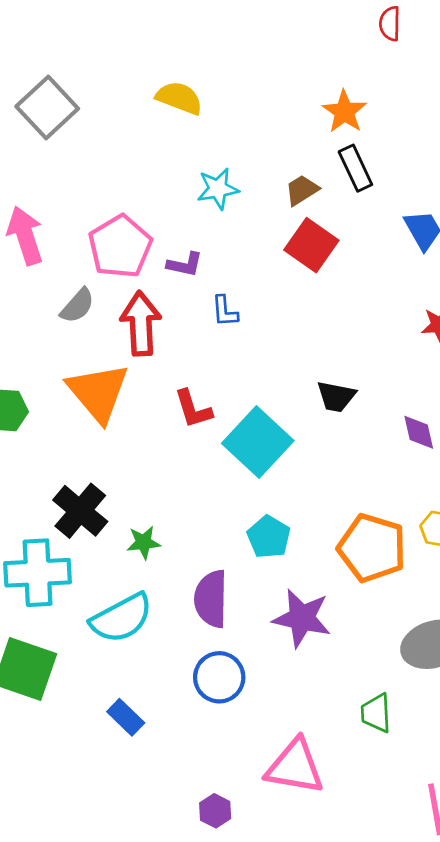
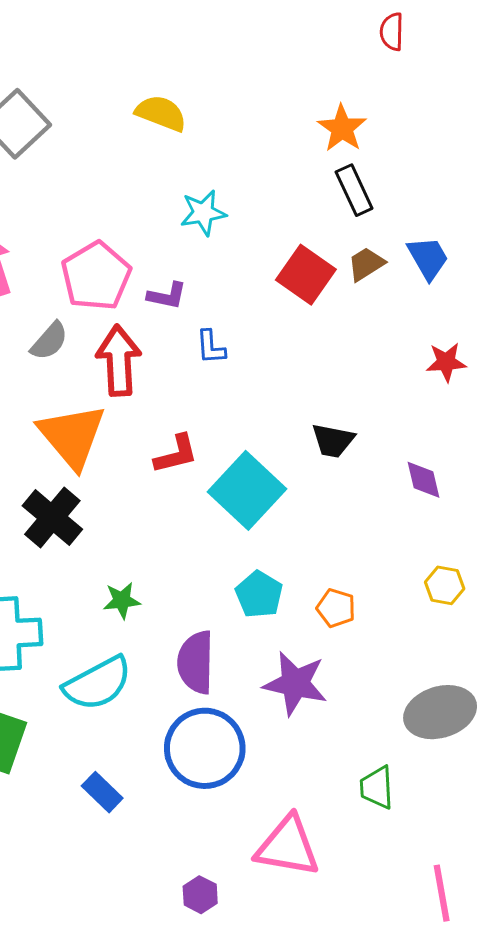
brown trapezoid: (302, 190) -> (366, 264), moved
red L-shape: (193, 409) -> (176, 454), turned -87
black cross: (80, 511) -> (52, 517), moved
orange pentagon: (372, 548) -> (336, 608), moved, size x0.5
blue circle: (219, 677) -> (205, 748), size x1.4

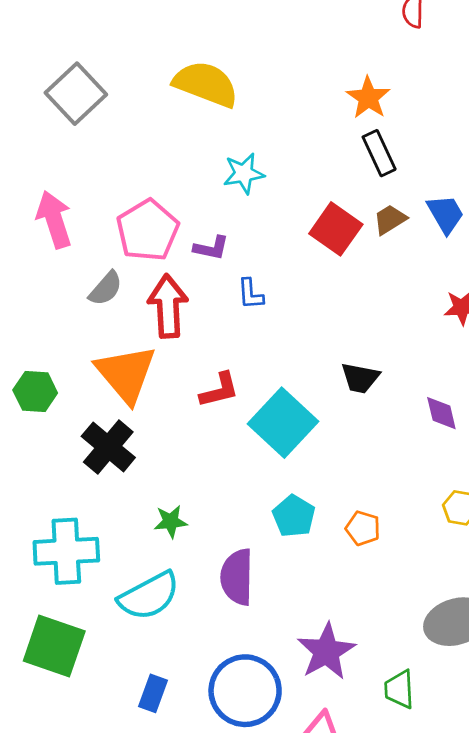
yellow semicircle: (161, 113) -> (206, 84), size x1.4
purple star: (295, 683) -> (326, 651), moved, turned 30
blue circle: (205, 748) -> (245, 691), moved
blue rectangle: (102, 792) -> (153, 693), turned 66

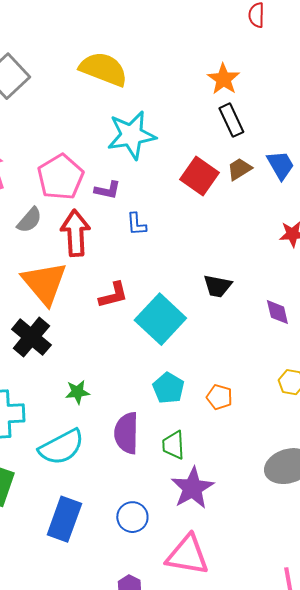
cyan star: (244, 173) -> (131, 135), size x1.6
green trapezoid: (399, 689) -> (173, 445), moved
blue circle: (245, 691) -> (132, 517), size x0.6
blue rectangle: (153, 693) -> (64, 519), size x1.6

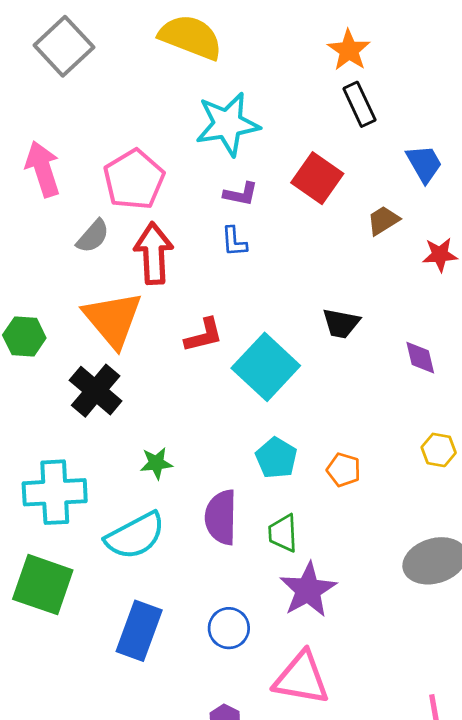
brown trapezoid: (239, 169) -> (383, 220), moved
purple L-shape: (107, 190) -> (241, 194), moved

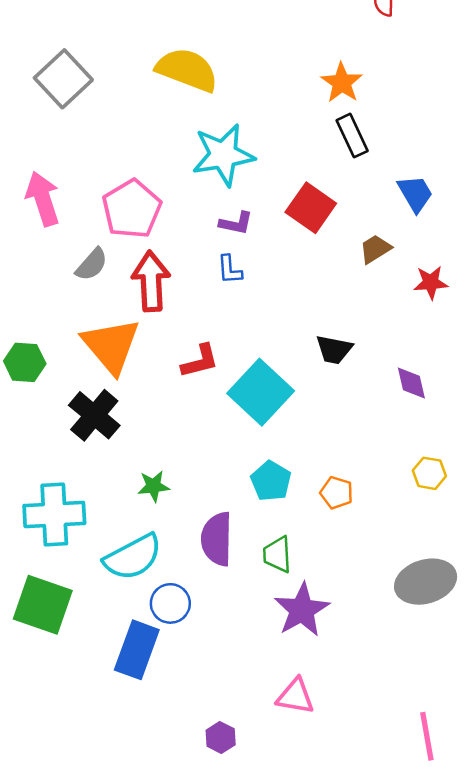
blue circle: (229, 628) -> (170, 603), moved
pink triangle: (301, 678) -> (295, 696), size x0.7

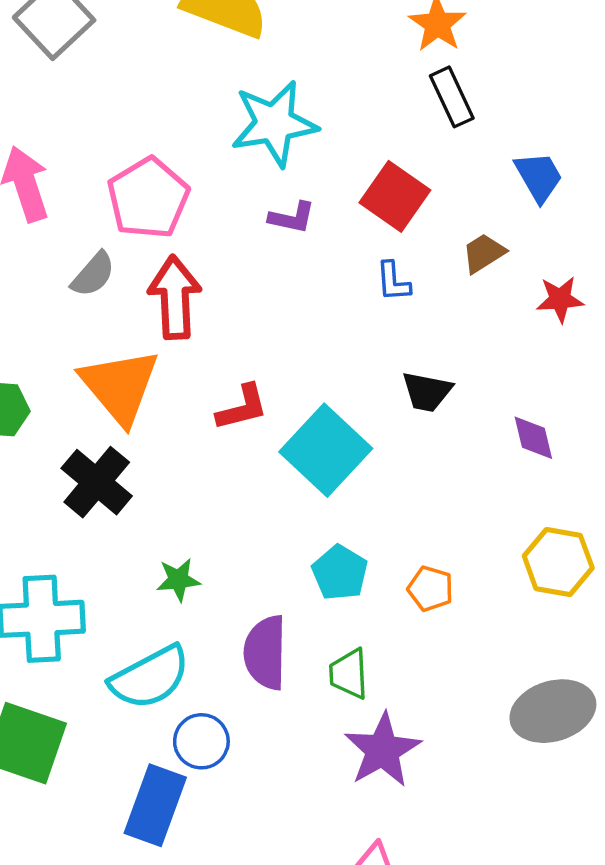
blue L-shape: (230, 270) -> (393, 282), moved
yellow hexagon: (429, 473) -> (558, 562), size x1.5

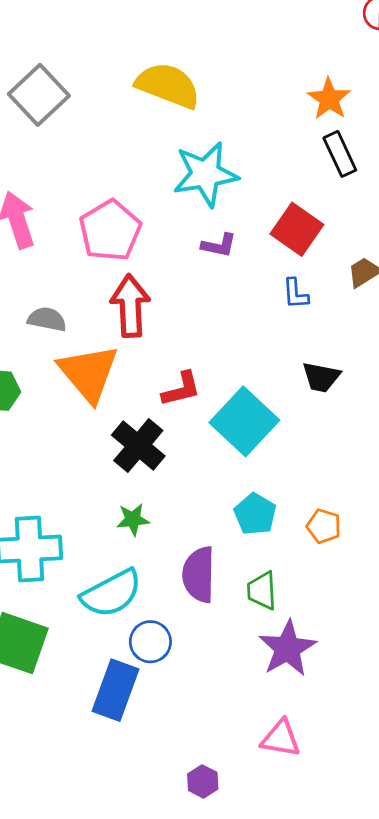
gray semicircle: (93, 274) -> (47, 319), moved, turned -120
black cross: (97, 482) -> (138, 446), moved

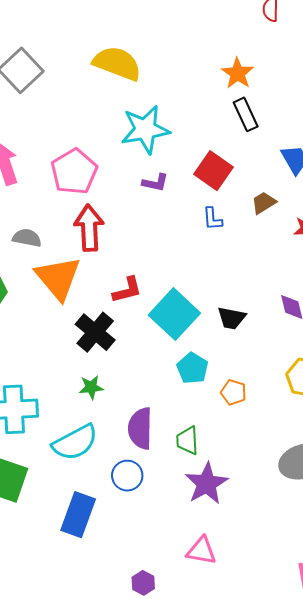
black trapezoid: (321, 377) -> (232, 318), moved
cyan pentagon: (255, 514) -> (192, 368), moved
blue circle: (150, 642) -> (127, 476), moved

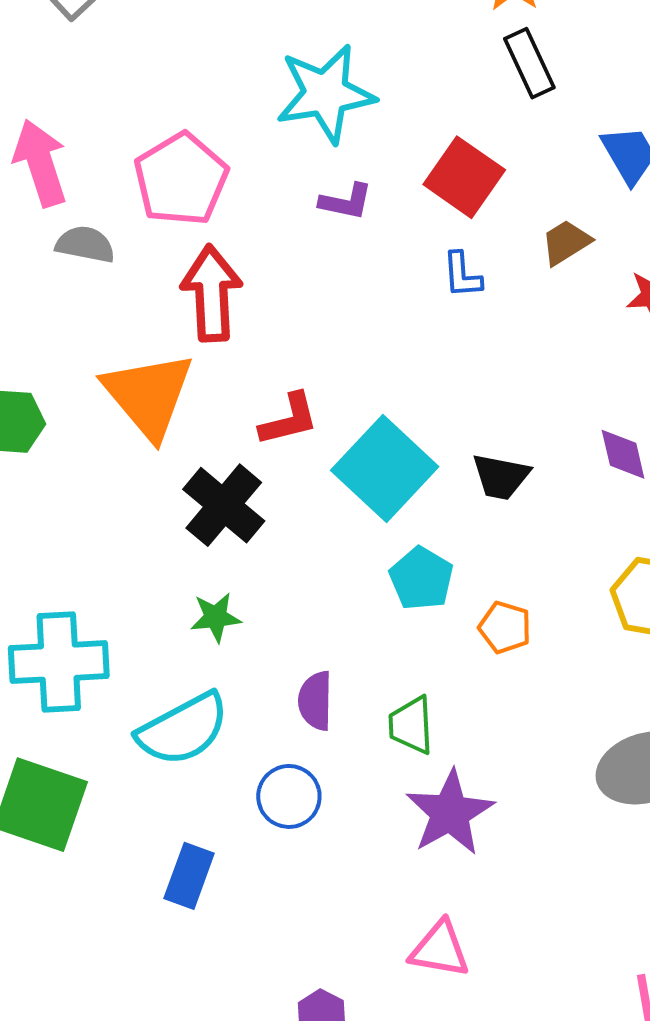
gray semicircle: (27, 238) -> (85, 244), moved
purple semicircle: (140, 428) -> (315, 701), size x0.7
blue rectangle: (78, 515) -> (189, 876), size x0.7

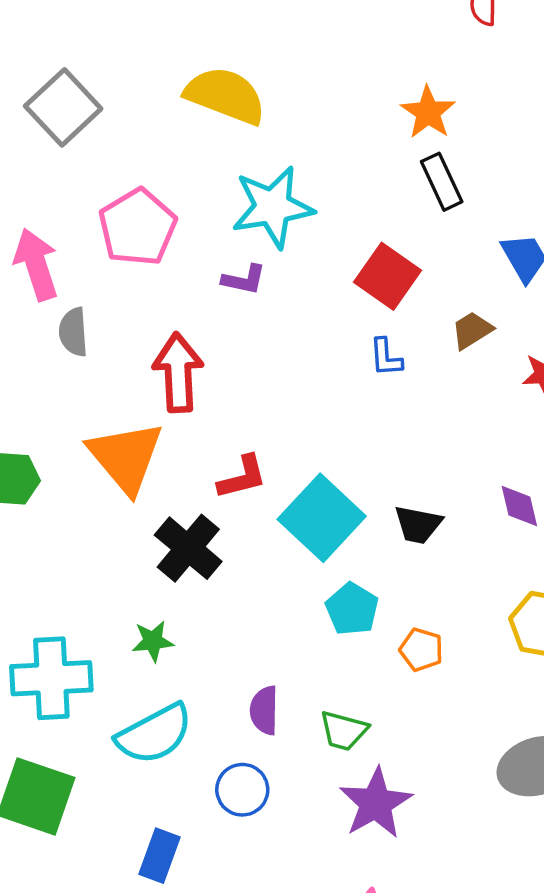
pink pentagon: (181, 179) -> (138, 227), moved
purple L-shape: (346, 202) -> (244, 280), moved
gray semicircle: (85, 244) -> (73, 332), turned -105
green star: (216, 617) -> (153, 641), moved
green trapezoid: (411, 725) -> (344, 731), turned -72

